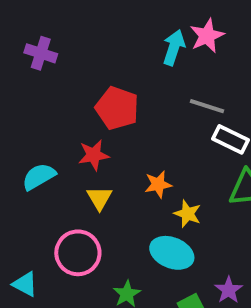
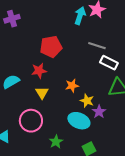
purple cross: (41, 53) -> (12, 19), turned -35
red pentagon: (117, 108) -> (51, 47), turned -30
purple star: (229, 290) -> (99, 112), moved

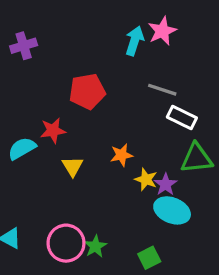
red star: (39, 71) -> (53, 131), moved
purple star: (99, 112) -> (166, 184), moved
pink circle: (31, 121) -> (66, 243), moved
cyan ellipse: (79, 121) -> (172, 210), moved

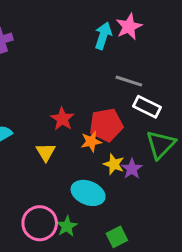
red pentagon: (87, 91) -> (106, 125), moved
red star: (53, 131) -> (62, 119), moved, turned -30
green triangle: (197, 158) -> (161, 145), turned -40
cyan ellipse: (172, 210) -> (88, 193), moved

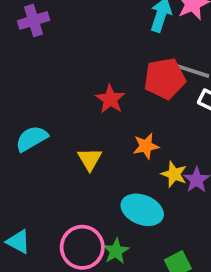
red star: (62, 119) -> (110, 99), moved
red pentagon: (106, 125) -> (165, 79), moved

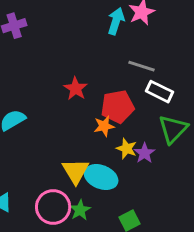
red pentagon: (165, 79) -> (118, 107), moved
yellow triangle: (90, 159) -> (76, 171), moved, size x1.4

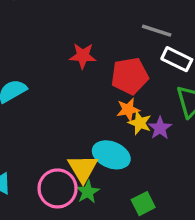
red star: (76, 89) -> (83, 56), turned -30
orange star: (104, 126) -> (128, 110), moved
yellow triangle: (76, 171) -> (83, 168), moved

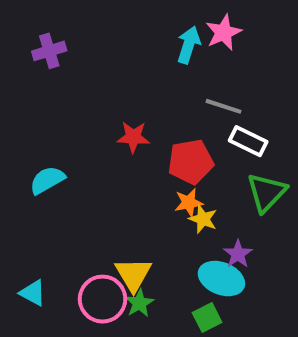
purple star: (160, 128) -> (238, 254), moved
cyan ellipse: (111, 155) -> (221, 279), moved

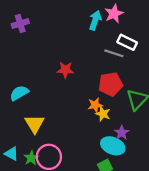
white rectangle: (248, 141) -> (127, 42), moved
red pentagon: (191, 162) -> (111, 84), moved
yellow triangle: (133, 274) -> (35, 124), moved
green star: (139, 303) -> (31, 158), moved

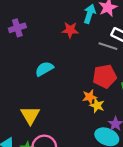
purple cross: (20, 24) -> (17, 28), moved
red star: (65, 70) -> (70, 30), moved
cyan semicircle: (19, 93) -> (44, 69), moved

